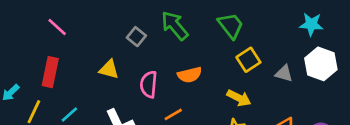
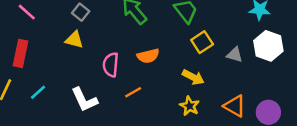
gray square: (136, 37) -> (81, 12), moved
yellow triangle: (109, 69) -> (74, 40), moved

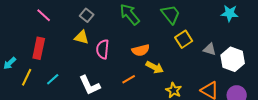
white hexagon: (268, 46) -> (233, 59), moved
pink semicircle: (111, 65) -> (103, 49), moved
yellow arrow: (193, 77) -> (155, 67), moved

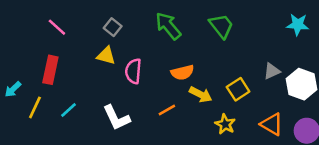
yellow square: (184, 39) -> (238, 89), moved
gray triangle: (210, 49) -> (272, 71), turned -40

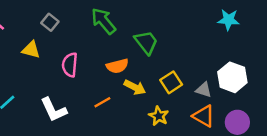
green trapezoid: (221, 26) -> (146, 42), moved
yellow triangle: (106, 56) -> (31, 50), moved
gray triangle: (272, 71) -> (204, 90), moved, turned 42

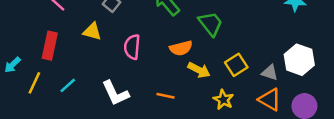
orange line: (102, 102) -> (166, 96), moved, turned 42

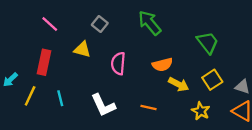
green trapezoid: (211, 24) -> (208, 43), moved
cyan line: (68, 85) -> (60, 98), turned -63

